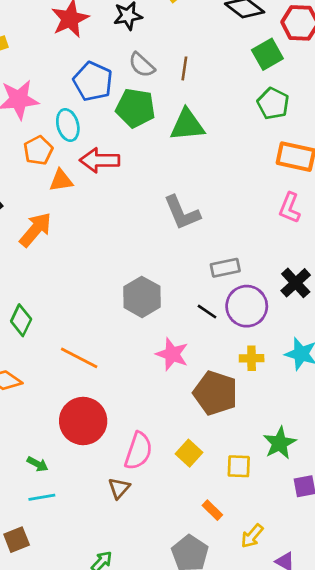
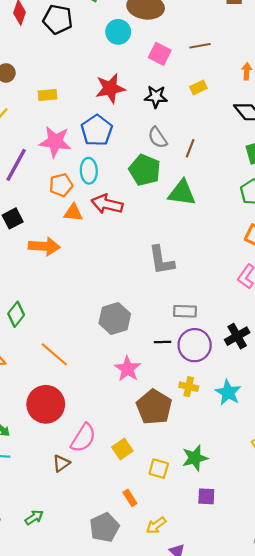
blue pentagon: (93, 81) -> (97, 130), moved
orange arrow: (35, 230) -> (44, 246), turned 40
black line: (207, 312) -> (163, 342), turned -49

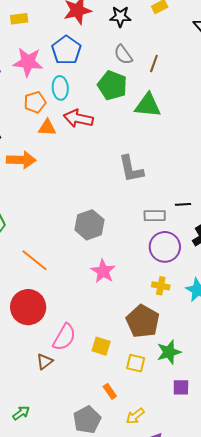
black line: (163, 342) -> (183, 204), moved
brown pentagon: (154, 407) -> (143, 321), moved
yellow square: (122, 449) -> (101, 346), turned -36

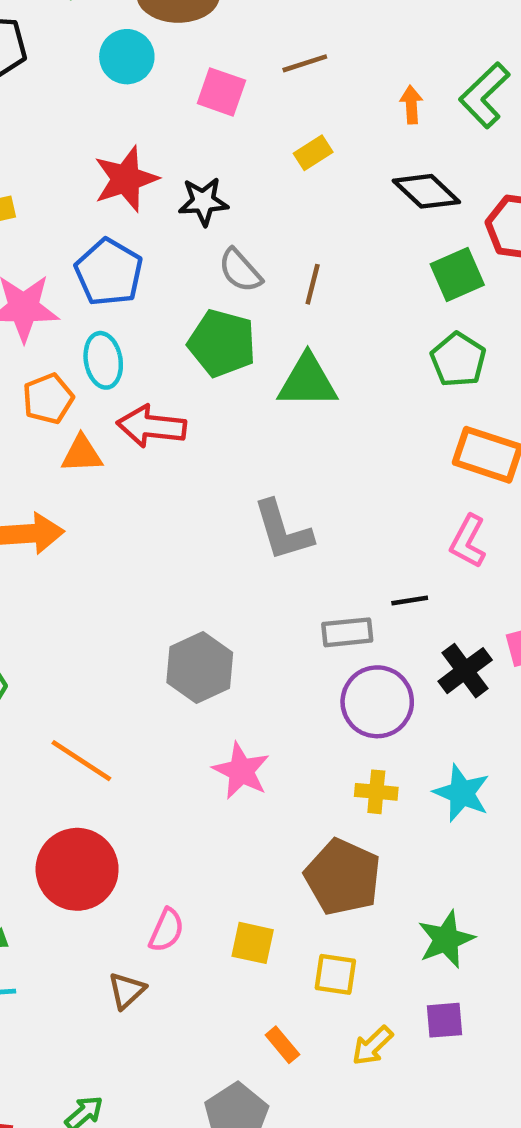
black star: (120, 17) -> (203, 201), moved
pink semicircle: (64, 337) -> (166, 930), size x0.7
green star: (169, 352) -> (446, 939), moved
yellow arrow: (135, 416) -> (372, 1046), moved

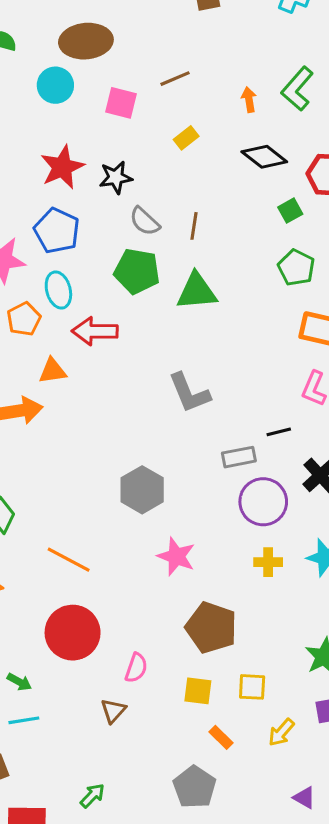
green square: (457, 275) -> (290, 211), size x0.7
orange triangle: (82, 454) -> (53, 371), moved
brown pentagon: (343, 877) -> (211, 628), moved
yellow square: (253, 943) -> (198, 691), moved

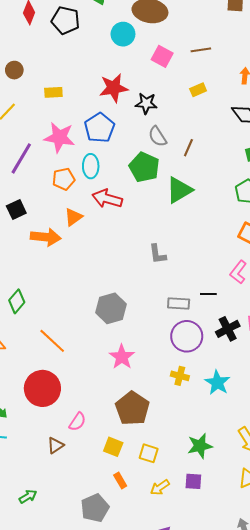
green triangle: (197, 291) -> (179, 190), turned -40
orange triangle: (53, 371) -> (73, 217), turned -42
gray L-shape: (189, 393) -> (158, 254), size x0.7

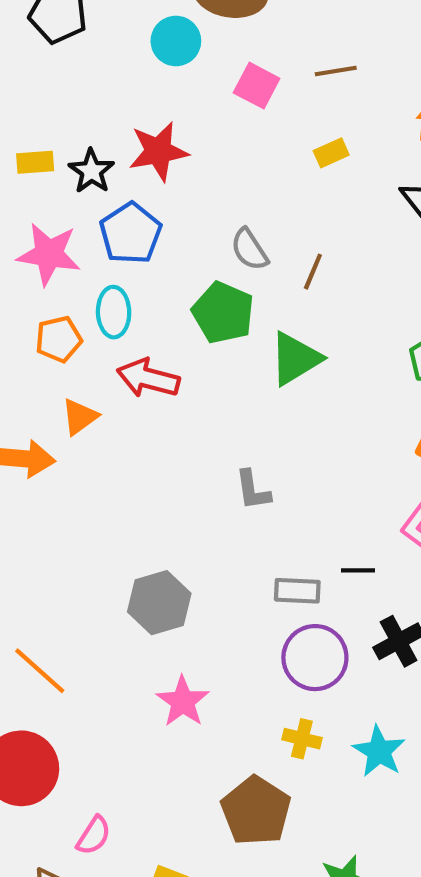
black star: (146, 103) -> (91, 171), moved, turned 30
brown pentagon: (132, 408) -> (256, 811), moved

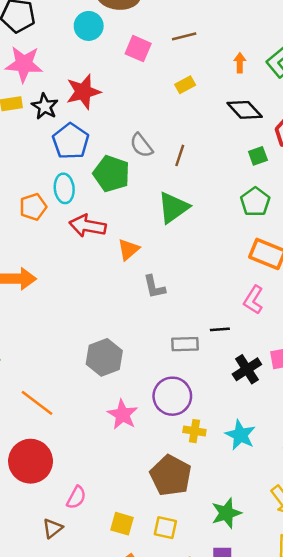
pink star: (49, 254) -> (24, 64), moved
green pentagon: (223, 313) -> (111, 174), moved
orange triangle: (80, 417) -> (128, 250), moved
purple circle: (315, 658) -> (172, 396), moved

